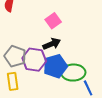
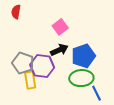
blue pentagon: (55, 66) -> (83, 56), moved
yellow rectangle: (13, 81) -> (30, 80), moved

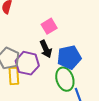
black arrow: (59, 50) -> (46, 49), turned 84
green ellipse: (81, 78) -> (65, 79), turned 70

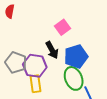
pink square: (49, 26) -> (62, 27), moved
yellow rectangle: (14, 76) -> (36, 84), moved

